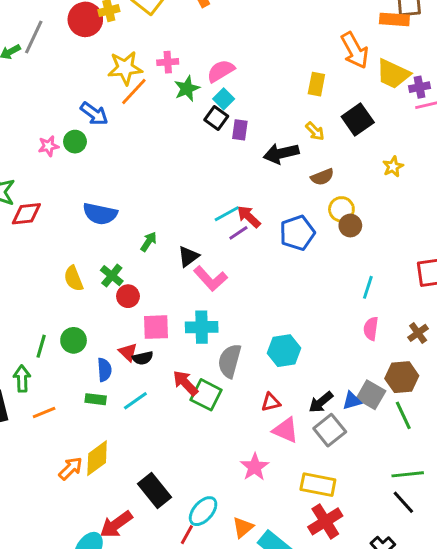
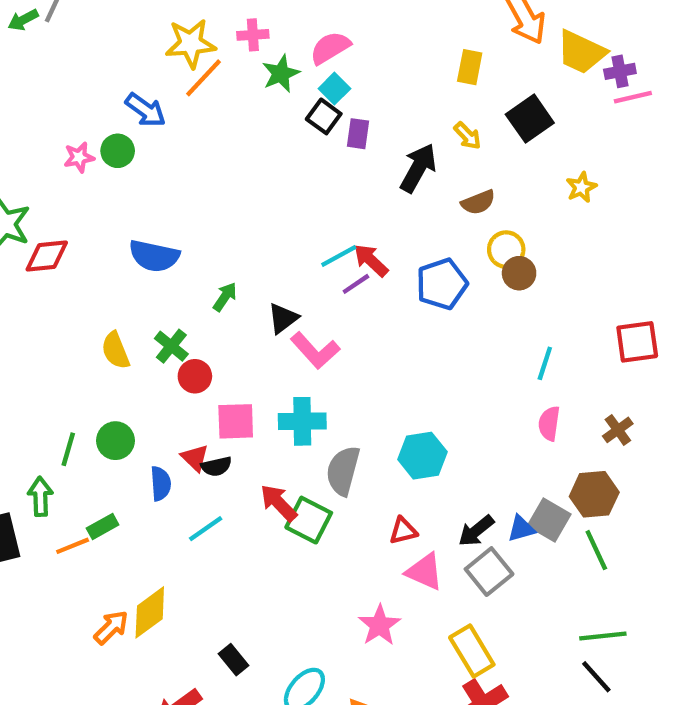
black arrow: (281, 153) -> (418, 168), turned 132
green rectangle: (96, 399) -> (103, 526), moved, turned -36
yellow rectangle: (318, 485) -> (472, 651), turned 48
black rectangle: (154, 491) -> (234, 660), size x0.6

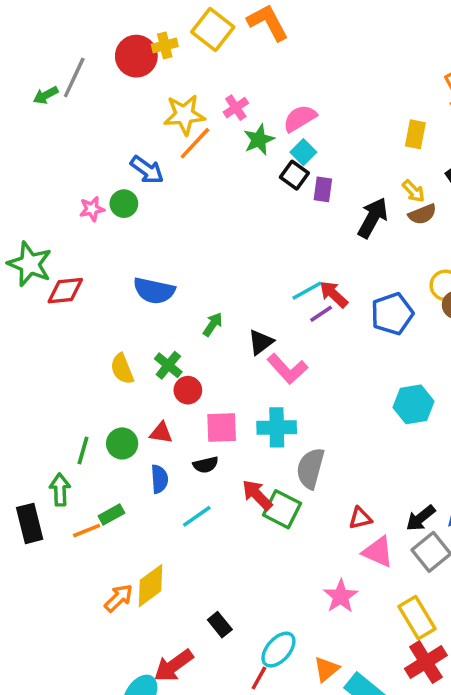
pink cross: (253, 35) -> (236, 108), turned -30
brown semicircle: (478, 202) -> (422, 214), moved
cyan hexagon: (422, 456) -> (414, 404), moved
red triangle: (195, 458) -> (161, 433), moved, turned -35

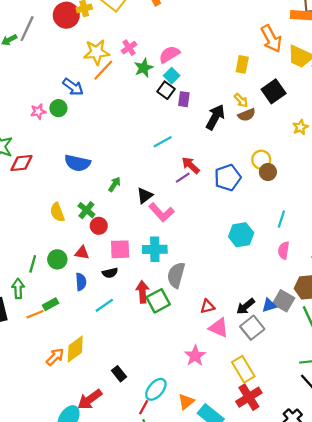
cyan line: (307, 291) -> (163, 142), moved
red arrow: (257, 495) -> (142, 292), turned 40
green square: (282, 509) -> (158, 301), turned 35

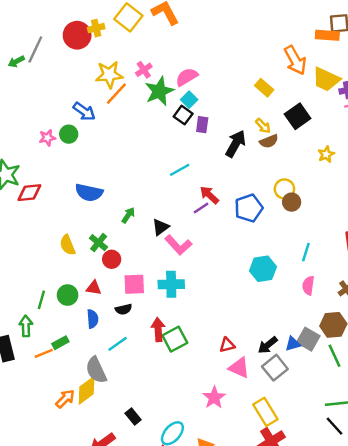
yellow rectangle: (242, 64) -> (264, 88), turned -60
green star: (144, 68) -> (159, 91), size x1.4
gray semicircle: (176, 275) -> (96, 370), moved, turned -40

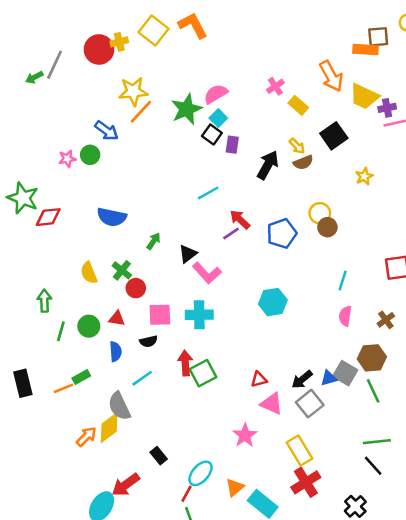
pink cross: (144, 70) -> (275, 86), moved
cyan hexagon: (263, 269) -> (273, 302), moved
green arrow: (26, 326) -> (44, 301), moved

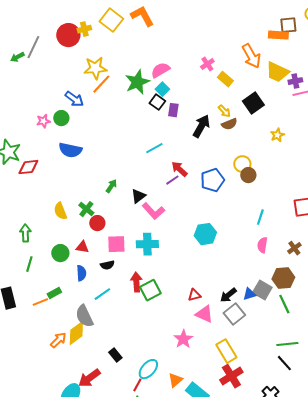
blue semicircle: (112, 217) -> (70, 150), moved
green line: (61, 331) -> (29, 264), moved

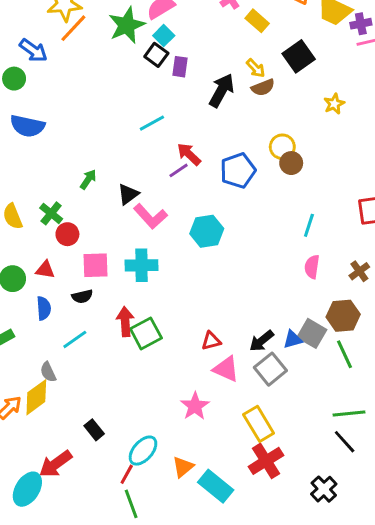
cyan hexagon: (205, 234) -> (207, 231), moved
gray semicircle: (84, 316) -> (48, 372), size x0.6

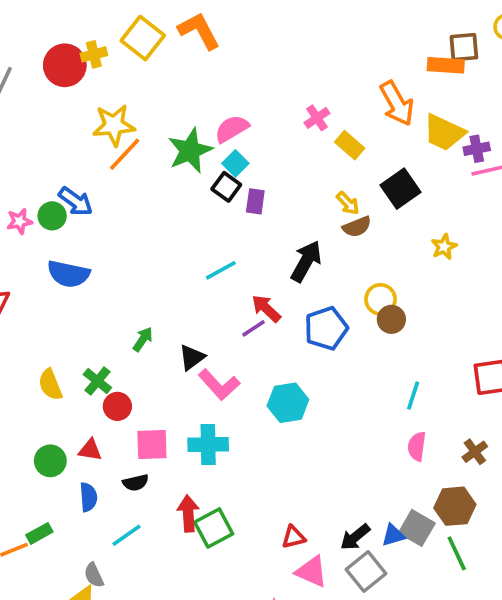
blue arrow: (33, 50) -> (76, 201), moved
black arrow: (222, 90) -> (306, 261), moved

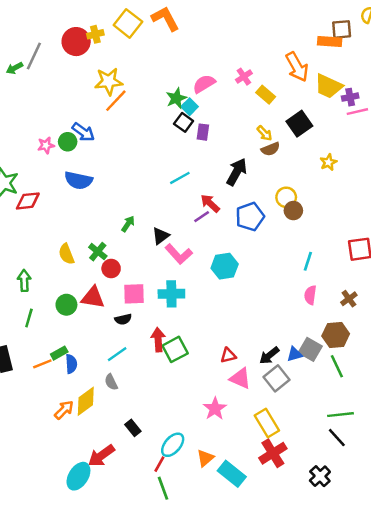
pink semicircle: (232, 129) -> (204, 84), moved
green star: (190, 151) -> (176, 98), moved, size x0.7
red triangle: (90, 450) -> (93, 297), size x1.5
blue semicircle: (88, 497) -> (71, 364), moved
gray semicircle: (94, 575) -> (111, 382), moved

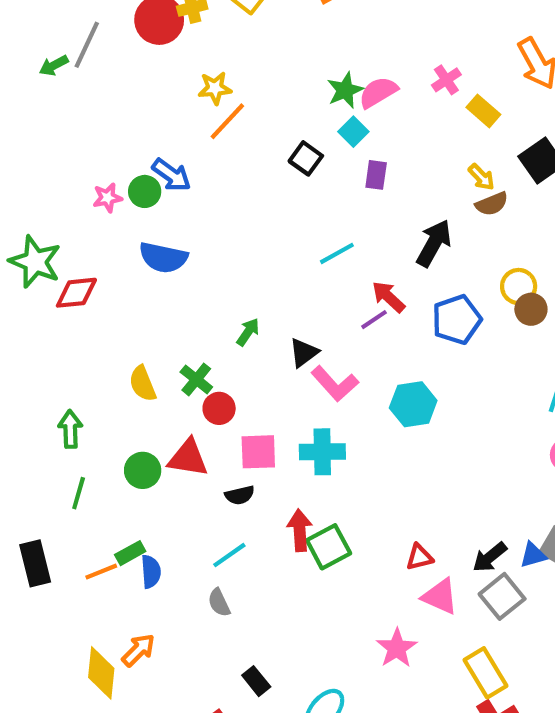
yellow star: (109, 81) -> (215, 88), size x0.7
green star: (176, 98) -> (345, 90), moved
black square: (184, 122) -> (306, 158), moved
yellow diamond: (86, 401) -> (101, 673), moved, turned -48

